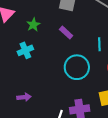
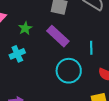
purple rectangle: (66, 33) -> (58, 36), size x1.6

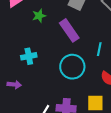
cyan cross: (17, 54) -> (29, 56), moved

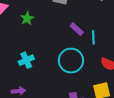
purple rectangle: (69, 30) -> (77, 29), moved, size x0.6

